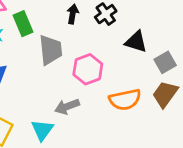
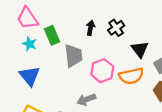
black triangle: (136, 42) -> (140, 49), turned 36
orange semicircle: (125, 100) -> (131, 76), moved

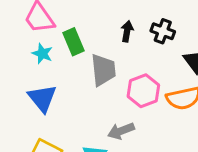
black cross: (116, 28) -> (163, 31), turned -35

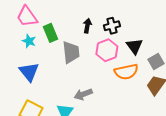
black cross: (163, 31) -> (112, 26), turned -35
pink hexagon: (143, 91) -> (107, 50), moved

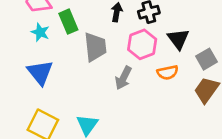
orange semicircle: (126, 72) -> (168, 73), size x0.7
gray arrow: (83, 94) -> (123, 78), moved, turned -42

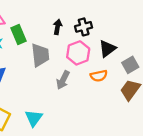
black triangle: (178, 39) -> (107, 49), turned 30

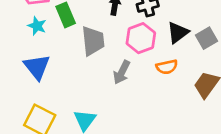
gray square: (130, 65) -> (206, 38), moved

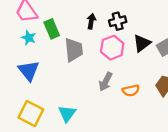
orange semicircle: (167, 67) -> (131, 90), moved
gray arrow: (122, 72) -> (106, 82), moved

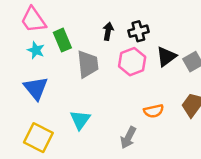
gray arrow: (106, 82) -> (128, 138), moved
cyan triangle: (67, 114) -> (80, 120), moved

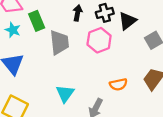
black triangle: (166, 57) -> (127, 21), moved
cyan triangle: (80, 120) -> (65, 94), moved

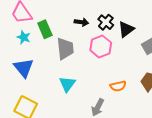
black arrow: (78, 13) -> (81, 22), turned 88
black cross: (105, 13) -> (106, 22), turned -35
cyan triangle: (65, 94) -> (67, 84), moved

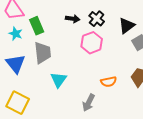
black triangle: (126, 29) -> (127, 26), moved
gray trapezoid: (65, 49) -> (43, 53), moved

